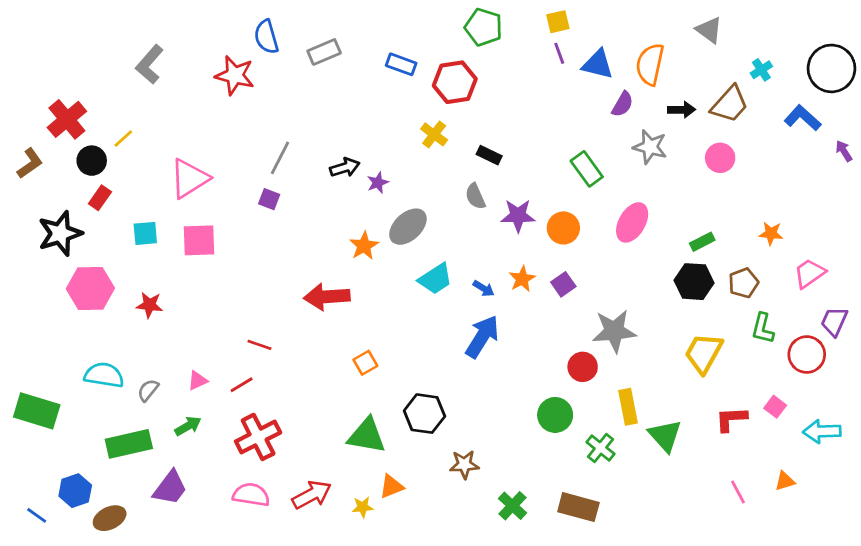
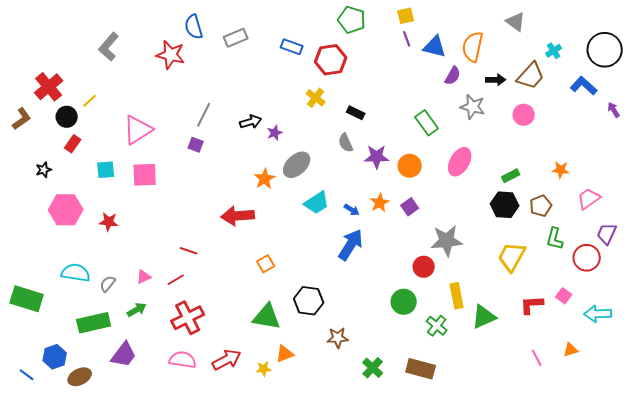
black star: (60, 233) -> (44, 170), size x0.5
green triangle: (665, 436) -> (484, 317), turned 48

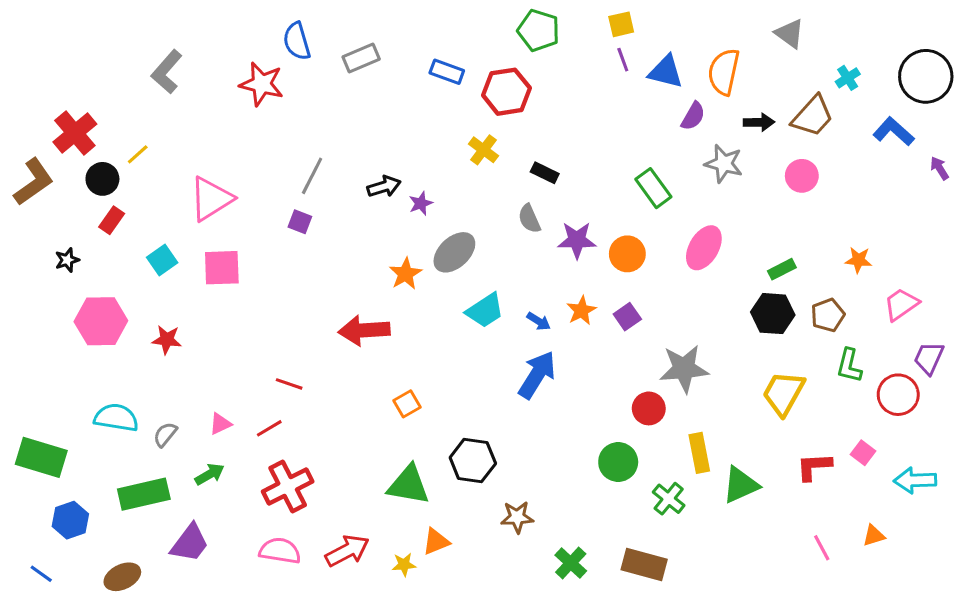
brown L-shape: (22, 119) -> (34, 182), size x1.4
cyan square: (106, 170) -> (162, 260), turned -30
blue hexagon: (55, 357) -> (70, 520), moved

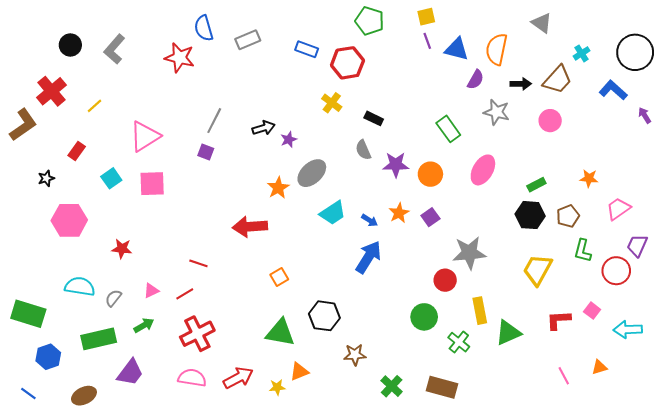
black circle: (102, 179) -> (70, 45), moved
red star: (167, 340) -> (122, 249), moved

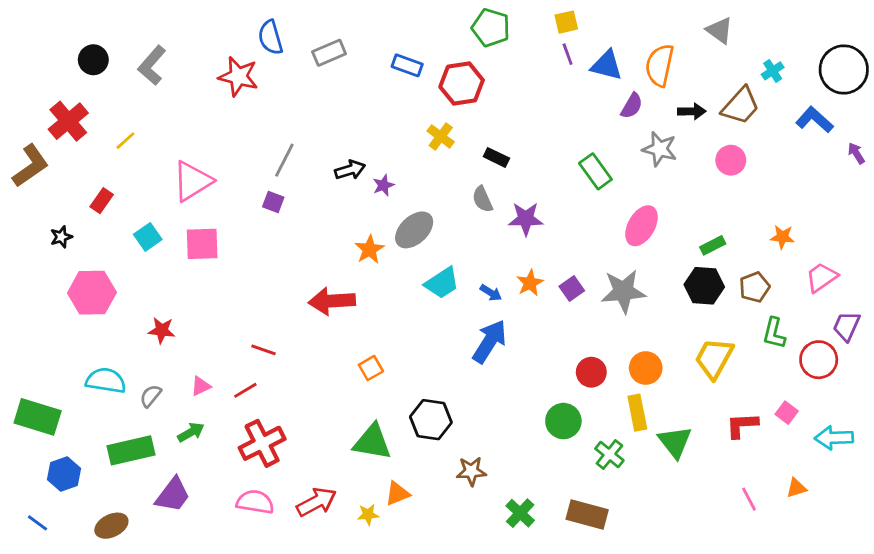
orange circle: (430, 174) -> (646, 368), moved
gray star: (469, 253) -> (623, 291), moved
green triangle: (508, 333) -> (675, 442), turned -44

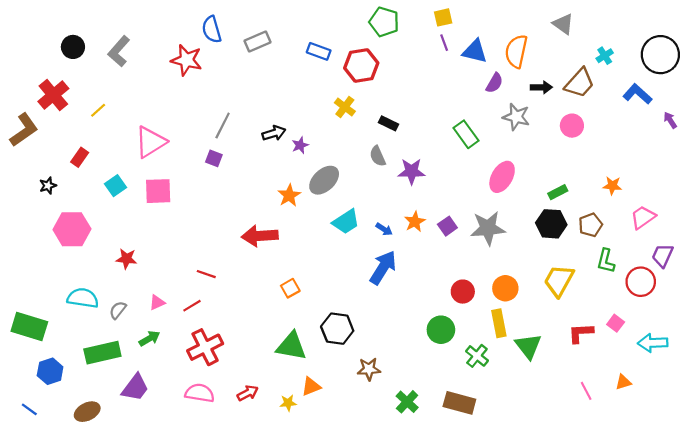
red arrow: (316, 502) -> (248, 393), size x0.7

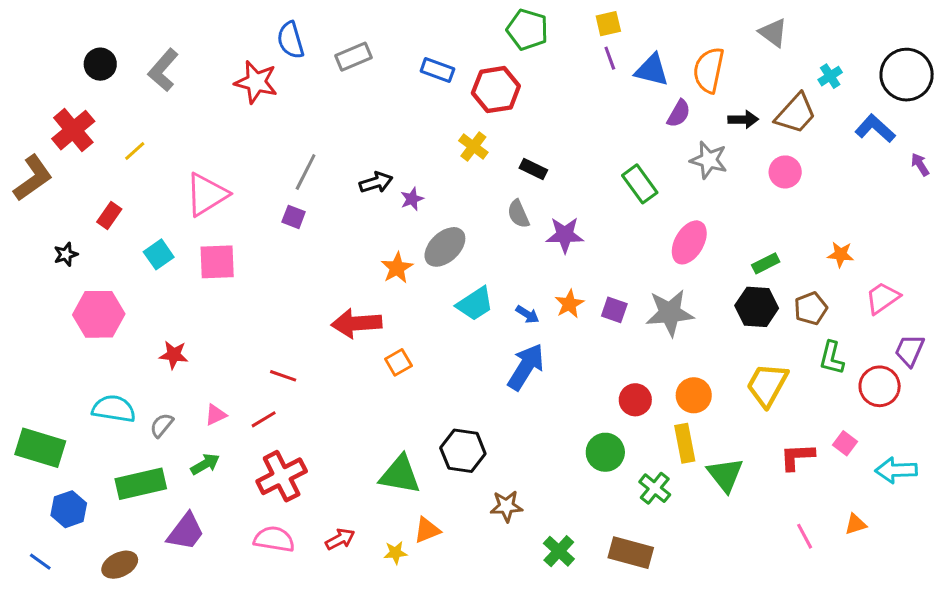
purple square: (447, 226) -> (614, 310), turned -36
orange square: (290, 288) -> (398, 362), moved

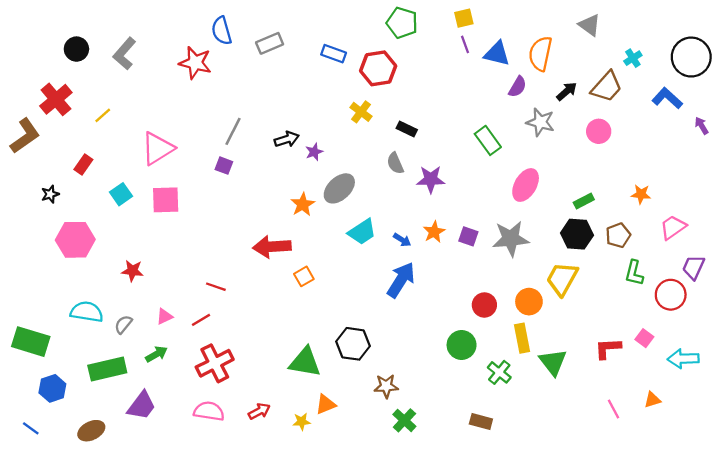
black arrow: (743, 120) -> (567, 91), turned -40
yellow trapezoid: (767, 385) -> (562, 279), moved
green cross: (559, 551) -> (404, 420), moved
brown rectangle: (631, 553) -> (481, 422), size x0.7

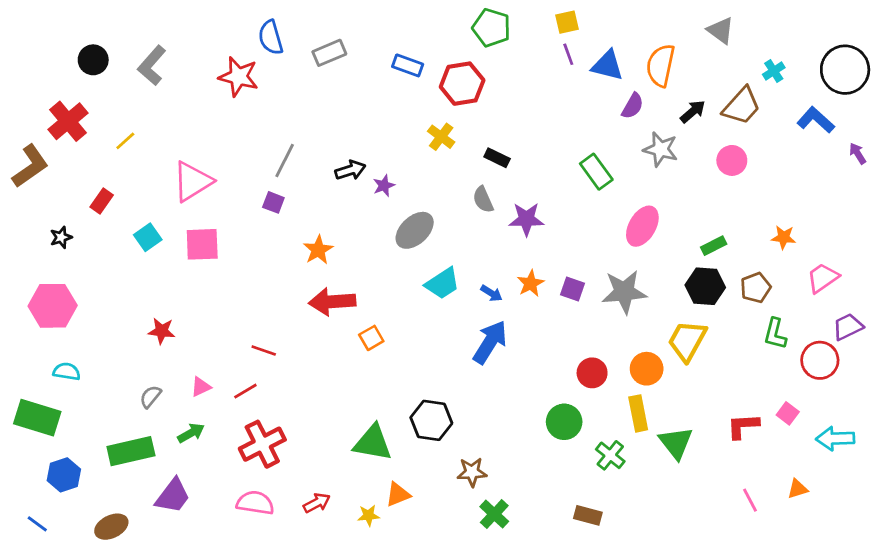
orange star: (303, 204) -> (318, 250), moved
pink hexagon: (75, 240) -> (53, 306), moved
purple trapezoid: (694, 267) -> (848, 327), turned 40
cyan semicircle: (87, 312) -> (67, 371), moved, size x0.7

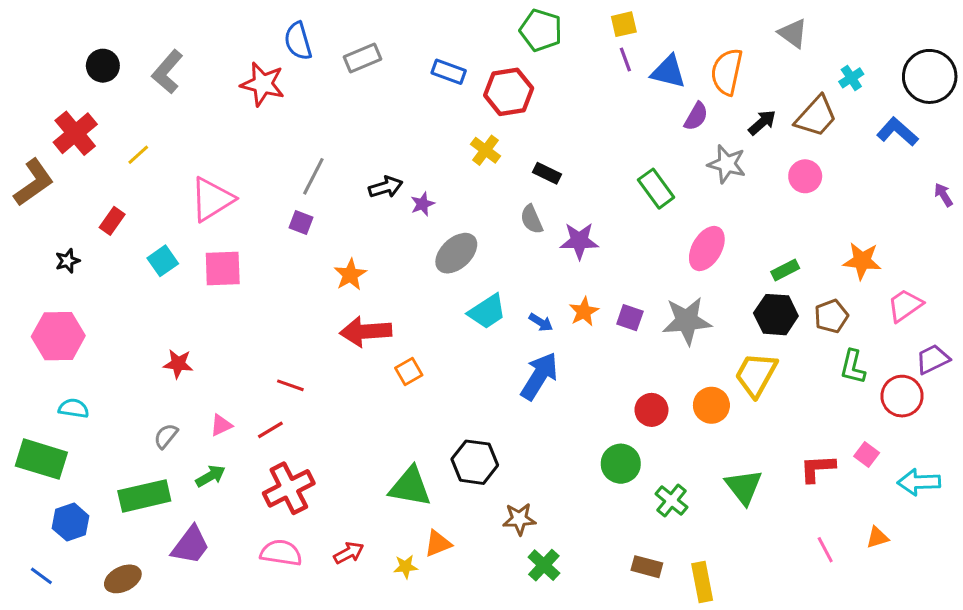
purple arrow: (858, 153) -> (943, 195), moved
orange star: (784, 237) -> (862, 261), size x1.4
yellow rectangle: (638, 413) -> (702, 582), moved

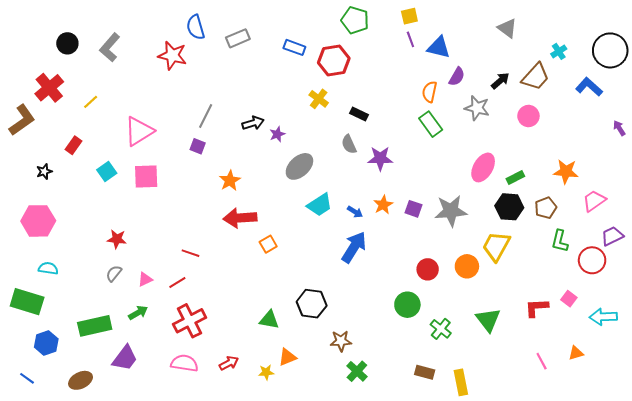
gray triangle: (793, 33) -> (507, 28), moved
orange semicircle: (727, 72) -> (430, 92), moved, size x0.7
pink ellipse: (707, 249) -> (483, 167), moved
gray semicircle: (166, 436) -> (114, 273), moved
green triangle: (410, 487) -> (269, 320), size x0.7

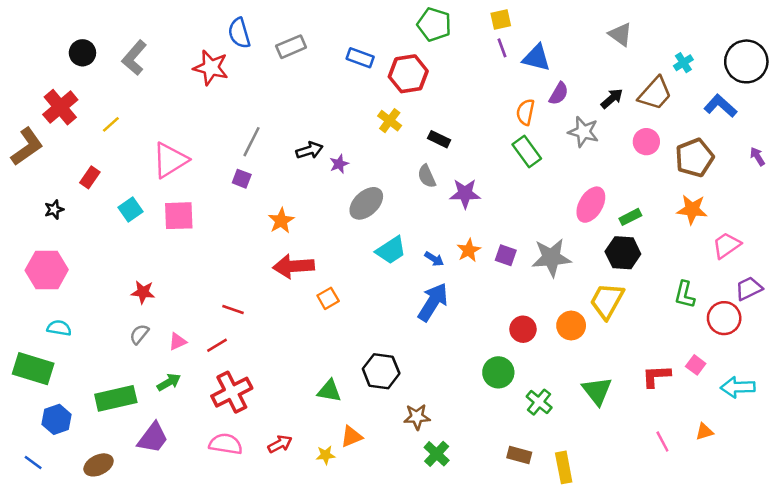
brown pentagon: (546, 208) -> (694, 158), moved, size x1.4

